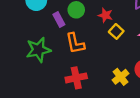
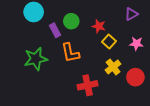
yellow cross: (120, 77) -> (113, 67), moved
red cross: (76, 78) -> (88, 85), moved

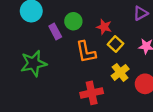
orange L-shape: (70, 53) -> (86, 52), moved

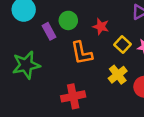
yellow square: (115, 44) -> (123, 45), moved
red cross: (92, 93) -> (73, 96), moved

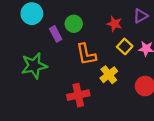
red star: (101, 26) -> (114, 24), moved
yellow cross: (118, 75) -> (109, 75), moved

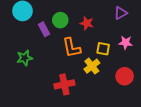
red star: (114, 24) -> (87, 23), moved
yellow square: (125, 46) -> (103, 49), moved, turned -32
green star: (34, 66) -> (25, 58), size x0.7

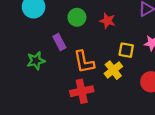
purple rectangle: (44, 29) -> (59, 42), moved
orange L-shape: (72, 48) -> (84, 62), moved

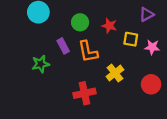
yellow square: (126, 50) -> (131, 39), moved
orange L-shape: (84, 62) -> (88, 52), moved

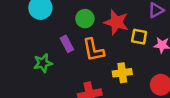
red star: (109, 26) -> (116, 22), size x1.5
yellow cross: (115, 73) -> (122, 73), turned 30

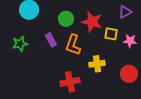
orange L-shape: (93, 50) -> (73, 45), turned 30
green star: (43, 63) -> (20, 44), moved

